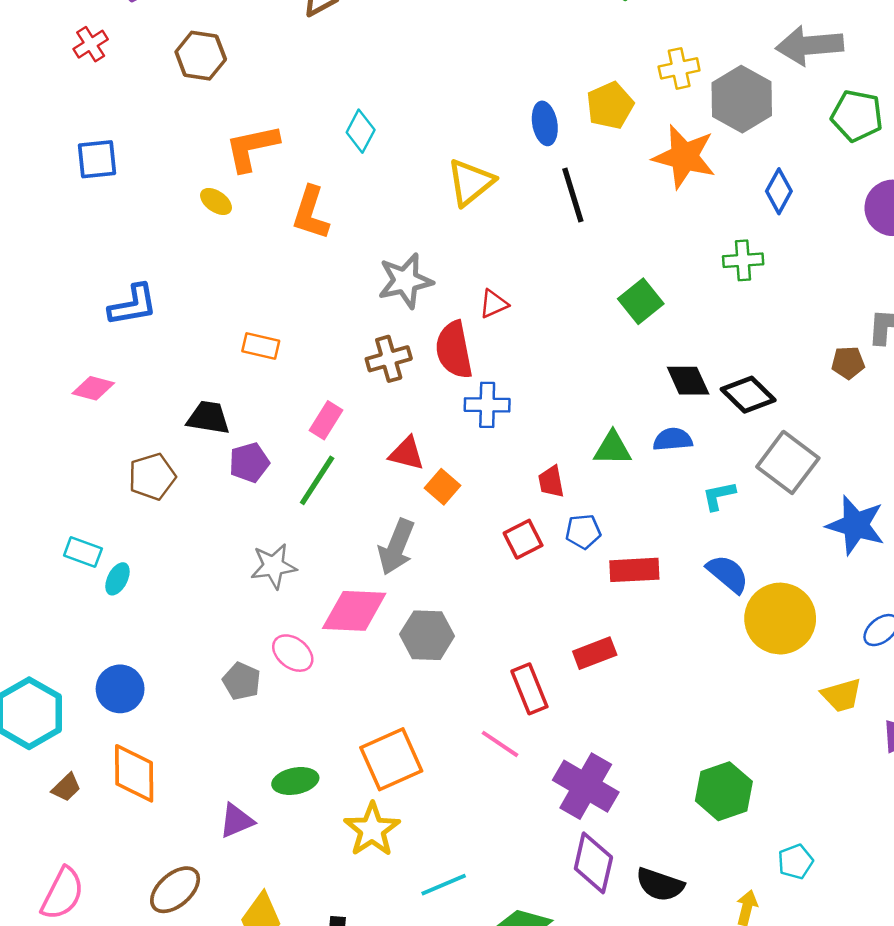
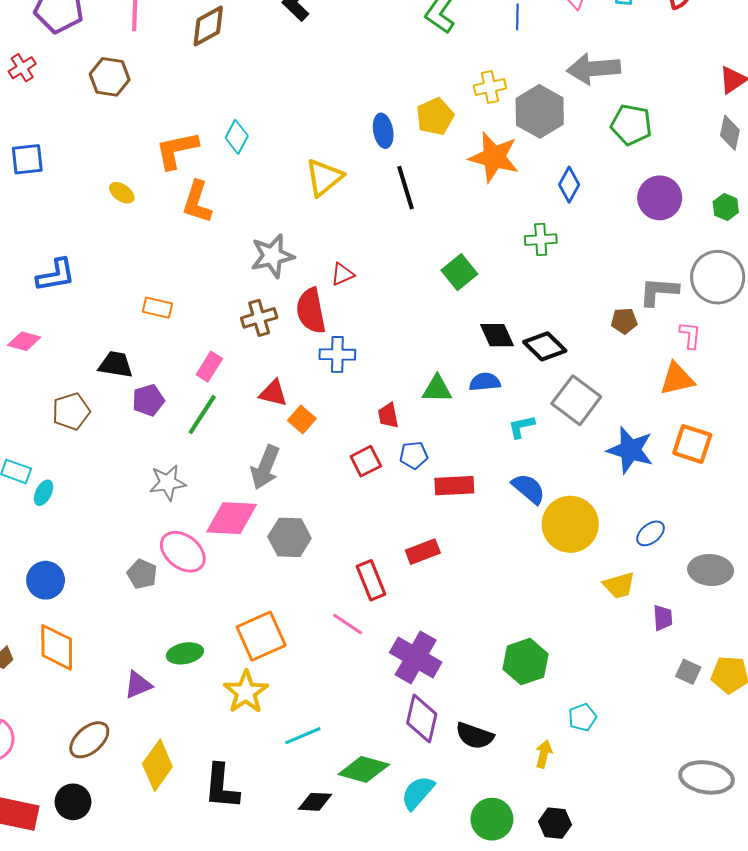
orange L-shape: (252, 148) -> (177, 150), moved
pink ellipse: (293, 653) -> (183, 552), size x1.4

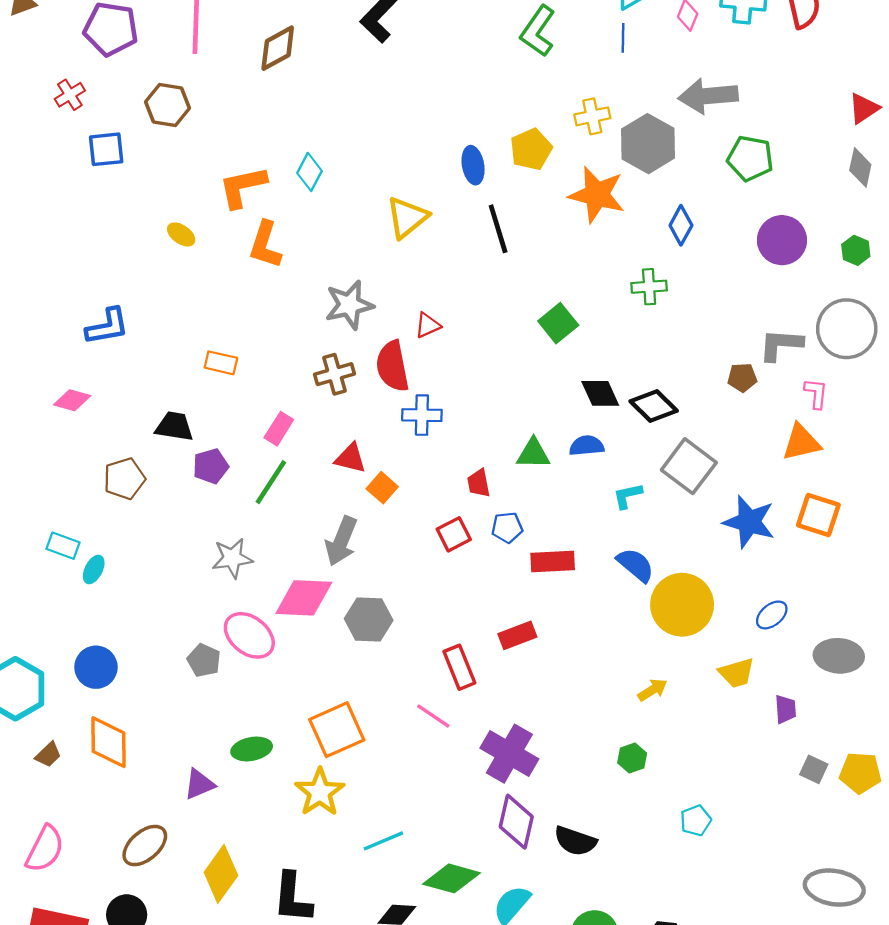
blue square: (27, 159) -> (106, 149), moved
green hexagon: (525, 662) -> (632, 758), size x0.6
yellow arrow: (544, 754) -> (653, 690), moved, turned 44

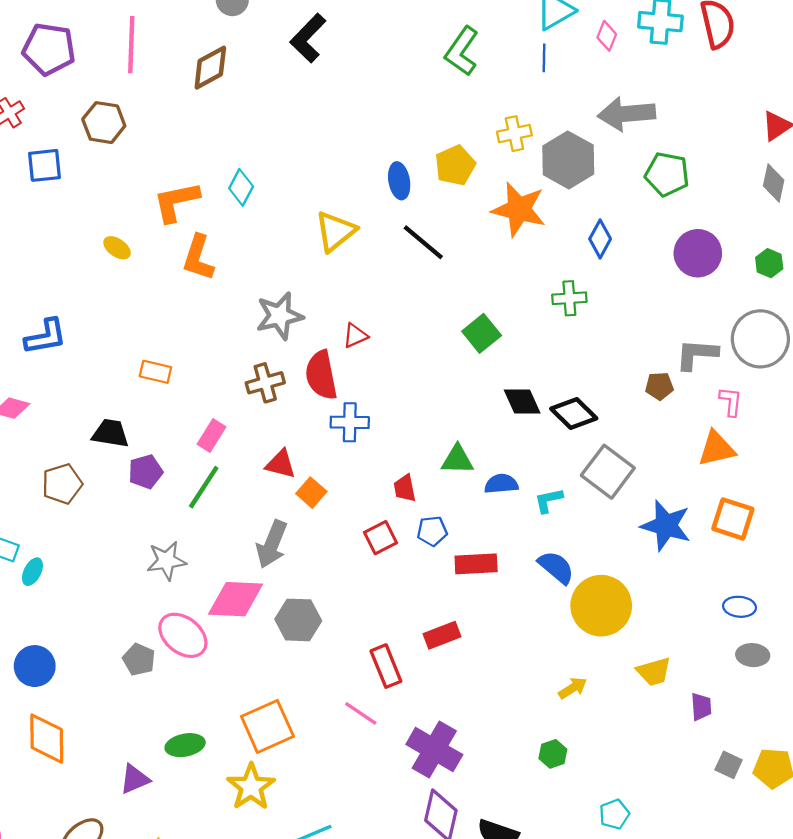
black line: (498, 229) -> (423, 242), turned -33
blue semicircle: (587, 446) -> (501, 484), moved
blue ellipse: (772, 615) -> (740, 607), moved, turned 44
gray ellipse: (839, 656) -> (753, 655), size x0.7

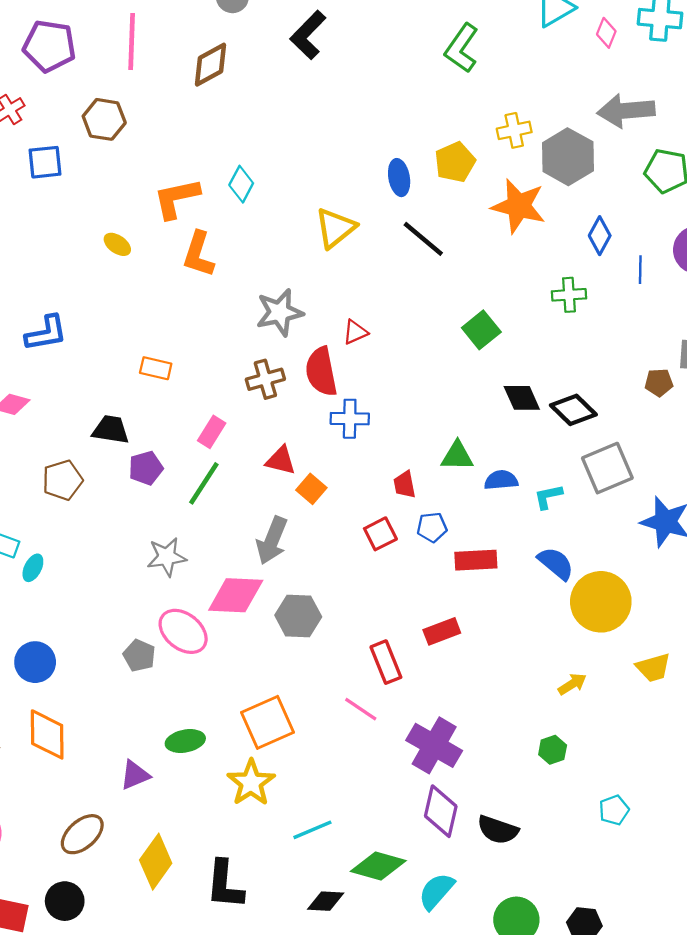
blue line: (544, 58) -> (640, 270), moved
gray square: (608, 472) -> (607, 468), turned 30

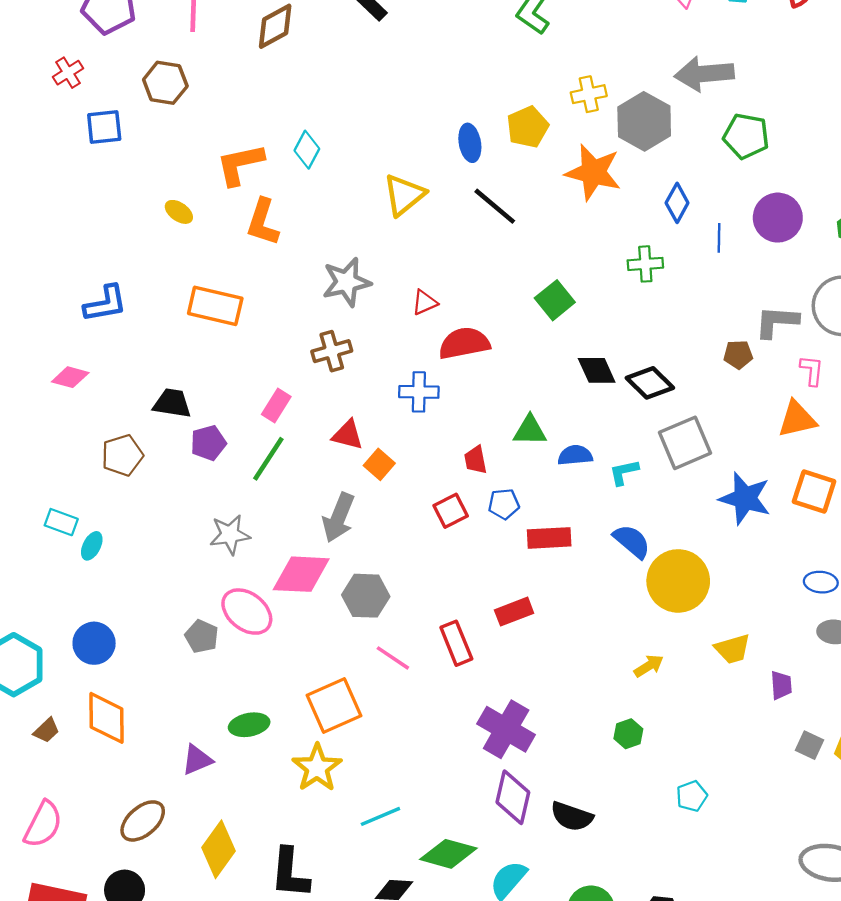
orange rectangle: (156, 368) -> (215, 306), moved, size x1.6
red semicircle: (321, 372) -> (464, 343), moved, turned 90
pink line: (361, 709) -> (393, 658), moved

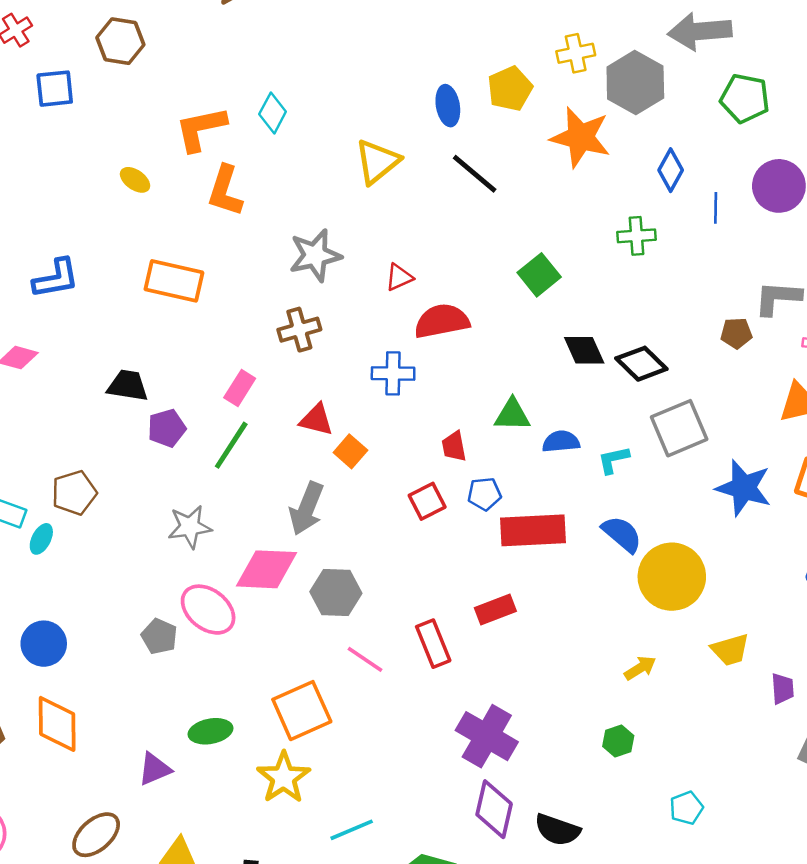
brown pentagon: (122, 455) -> (74, 493), moved
red rectangle: (549, 538) -> (533, 530), size x1.4

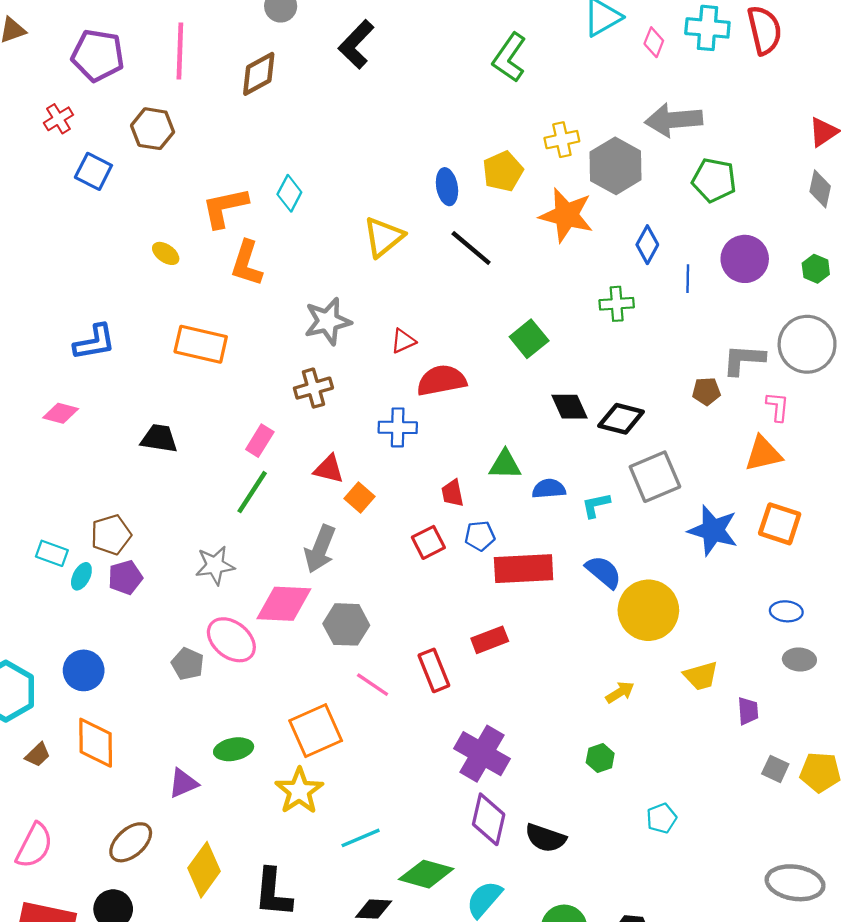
blue square: (55, 89) -> (93, 171), turned 33
black diamond: (641, 364) -> (621, 419), turned -30
purple pentagon: (167, 428) -> (125, 577), moved

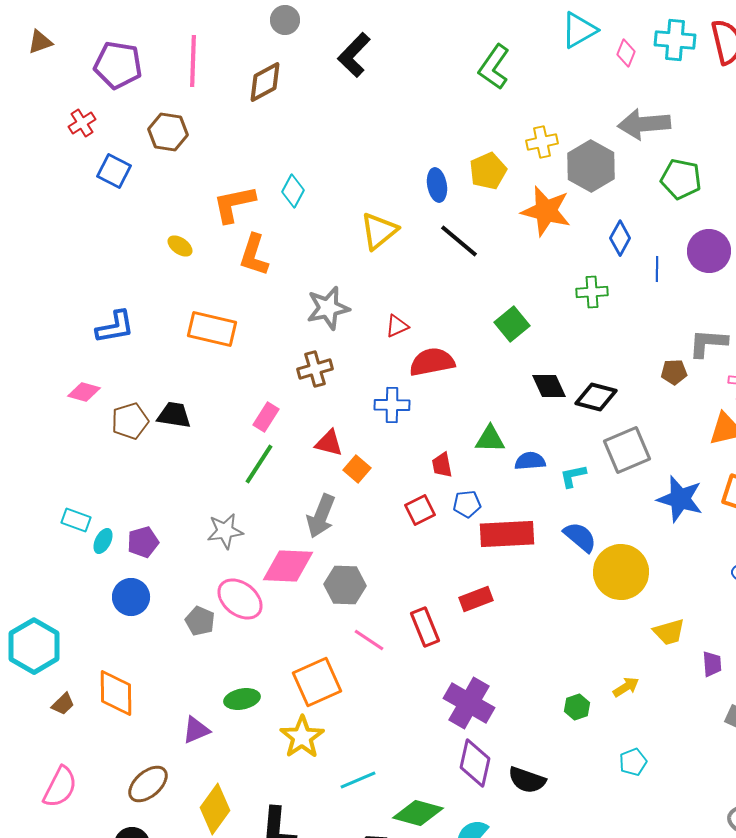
brown pentagon: (111, 535) -> (130, 421), moved
blue circle: (84, 670) -> (131, 597), moved
yellow arrow: (620, 692) -> (626, 687), moved

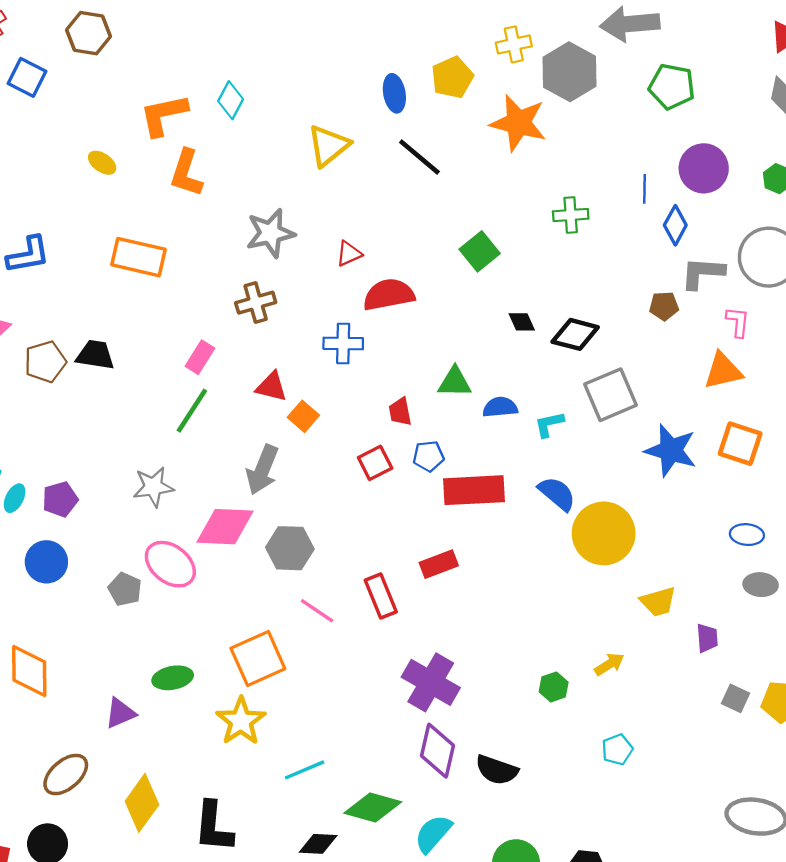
blue diamond: (620, 238) -> (675, 225), moved
black diamond: (549, 386) -> (522, 322), size x0.7

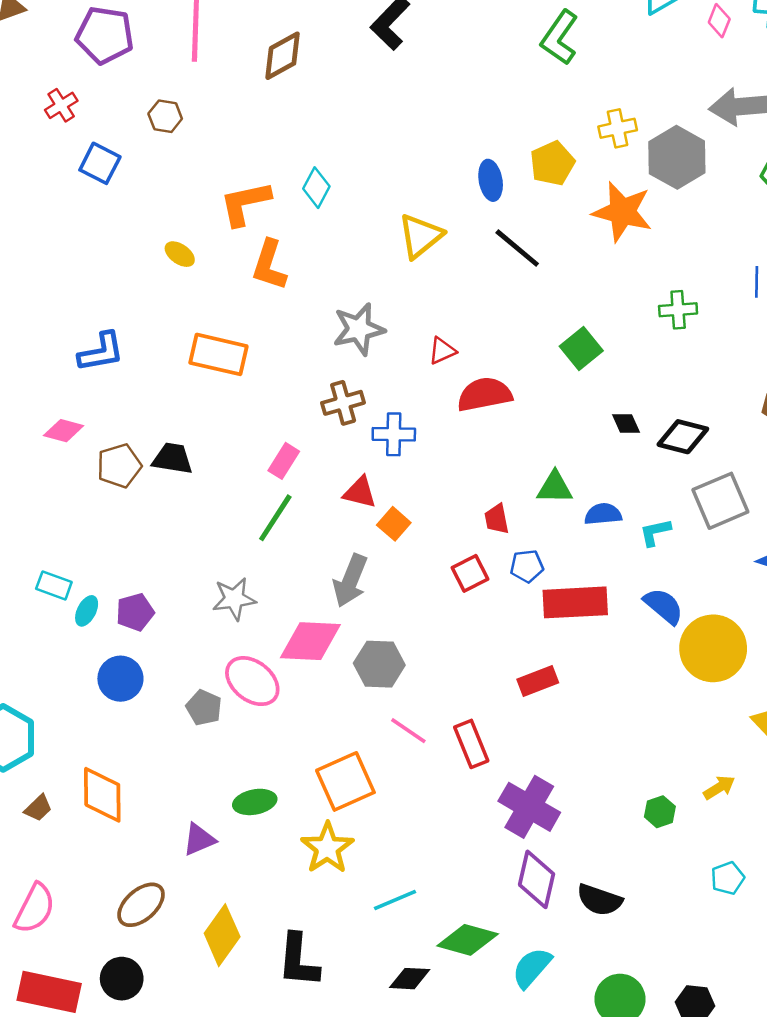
brown hexagon: (88, 33) -> (165, 116), size x0.7
blue cross: (343, 344) -> (394, 434), moved
red rectangle: (381, 596) -> (471, 744), moved

